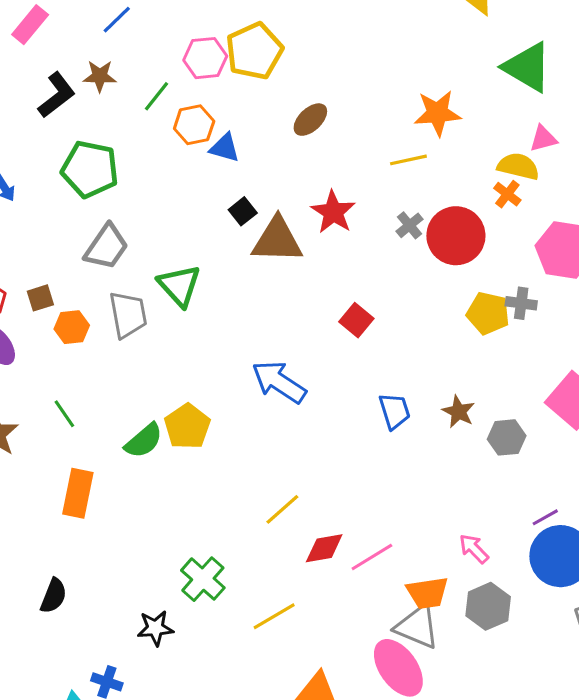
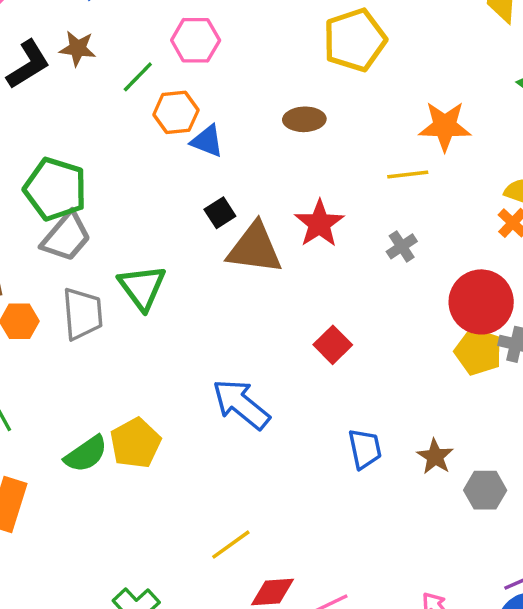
yellow pentagon: (254, 51) -> (355, 40), moved
brown ellipse: (310, 120) -> (304, 119), turned 36
green pentagon: (90, 169) -> (55, 189), moved
red circle: (456, 236) -> (481, 302), moved

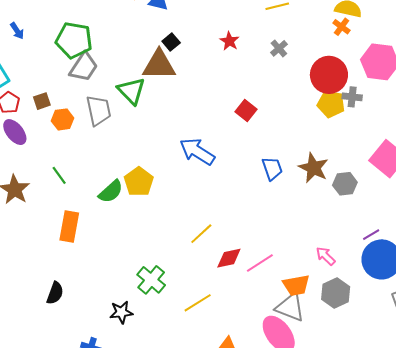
red star: (319, 224) -> (229, 41), size x0.7
brown triangle: (255, 248) -> (159, 65), moved
brown star: (435, 457) -> (313, 168), size x1.4

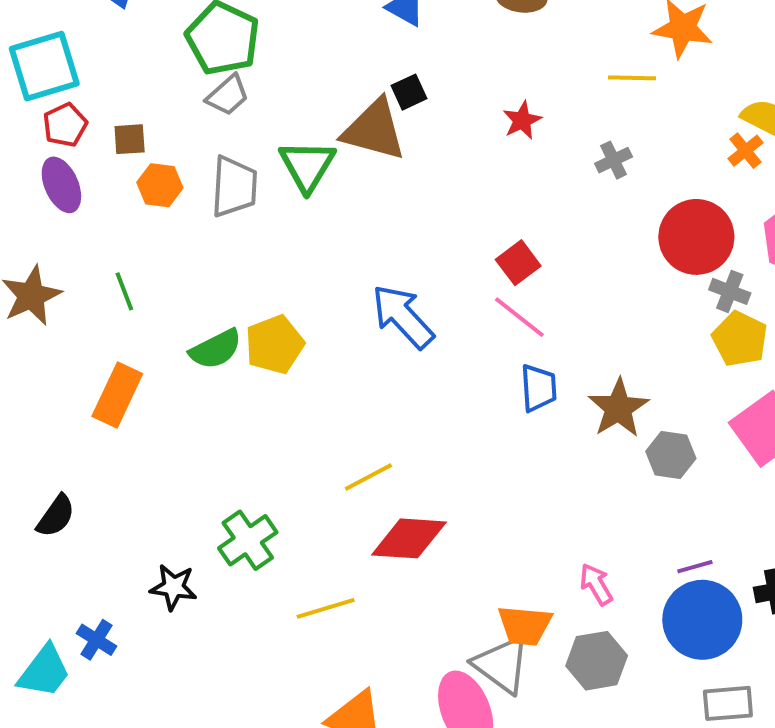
gray trapezoid: (84, 67) -> (228, 95), size x0.7
yellow pentagon: (331, 104) -> (740, 339), moved
red diamond: (229, 258) -> (409, 538), size x1.4
pink line: (260, 263) -> (519, 317), moved, turned 56

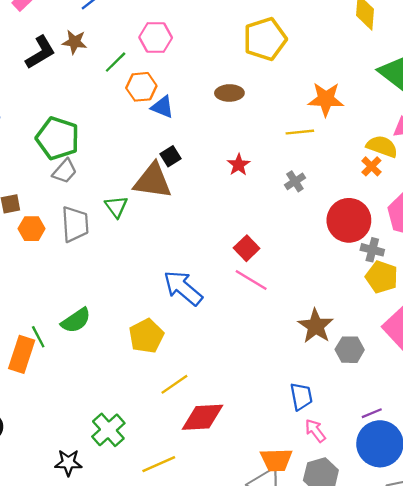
green triangle: (307, 166) -> (116, 207), size x0.7
green line: (124, 291) -> (38, 337), moved
yellow pentagon: (275, 345) -> (146, 336), moved
blue trapezoid: (539, 388) -> (301, 396), moved

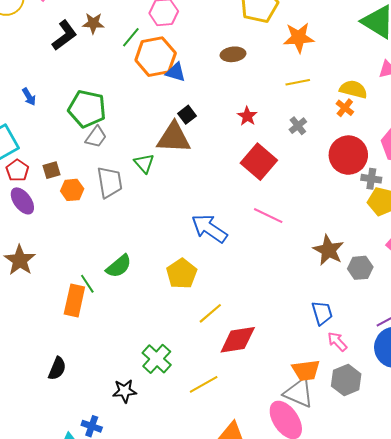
orange hexagon: (141, 87) -> (156, 57), size x1.5
orange star: (326, 99) -> (299, 38), moved
yellow semicircle: (382, 146) -> (353, 89), moved
orange cross: (371, 166) -> (345, 108), moved
red square: (247, 248) -> (259, 162), moved, size x1.6

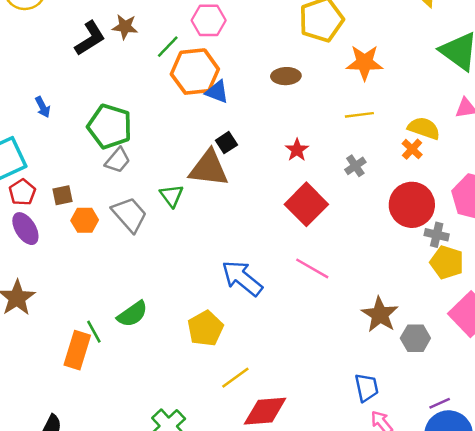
gray trapezoid: (110, 182) -> (129, 215), turned -36

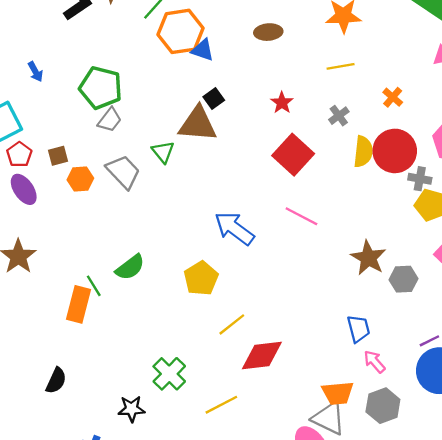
yellow semicircle: (424, 128) -> (363, 152), moved, turned 80

